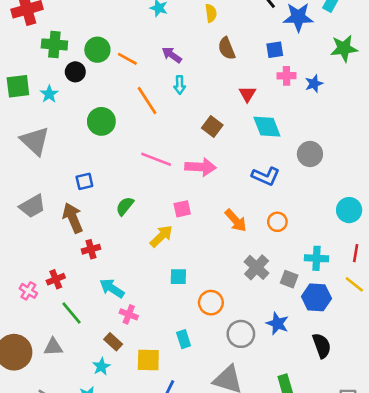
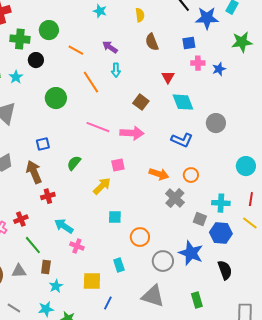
green circle: (97, 50) -> (49, 30), moved
orange arrow: (236, 220) -> (159, 174), turned -30
gray cross: (257, 267) -> (175, 198), moved
blue star: (277, 323) -> (191, 253), size x1.4
brown rectangle: (113, 342) -> (46, 267), moved, turned 56

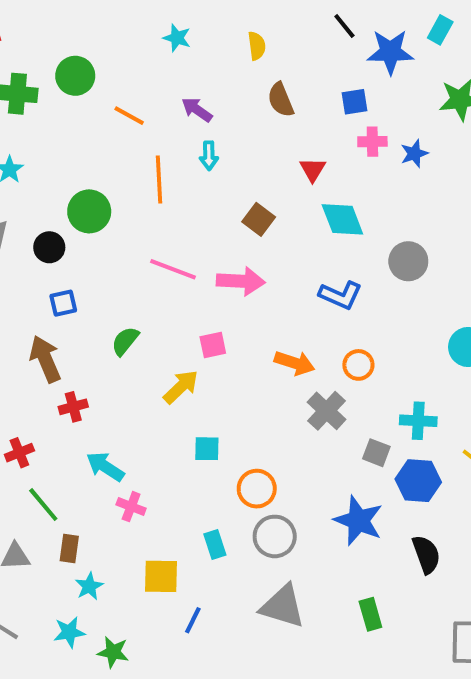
black circle: (36, 60) -> (49, 247), moved
orange line: (91, 82) -> (159, 179), turned 30
gray circle: (163, 261) -> (275, 536), moved

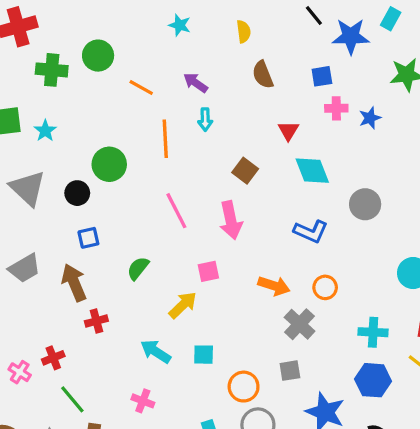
pink line: (173, 269) -> (176, 211), turned 42
pink arrow: (241, 281) -> (231, 220), turned 75
gray square: (376, 453) -> (290, 371), moved, turned -30
cyan arrow: (105, 467) -> (156, 351), moved

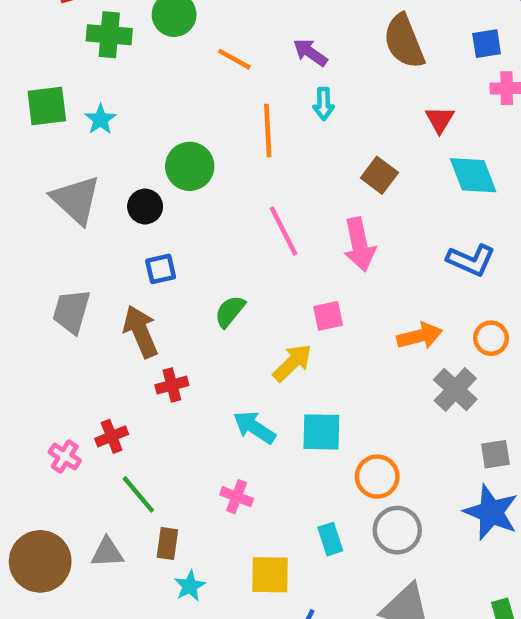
brown semicircle: (263, 75) -> (404, 41), size x1.4
gray trapezoid: (24, 268) -> (71, 311), turned 136
orange arrow: (274, 286) -> (420, 336), turned -32
cyan square: (204, 355) -> (321, 432), size x1.4
gray square: (290, 371) -> (495, 454), moved

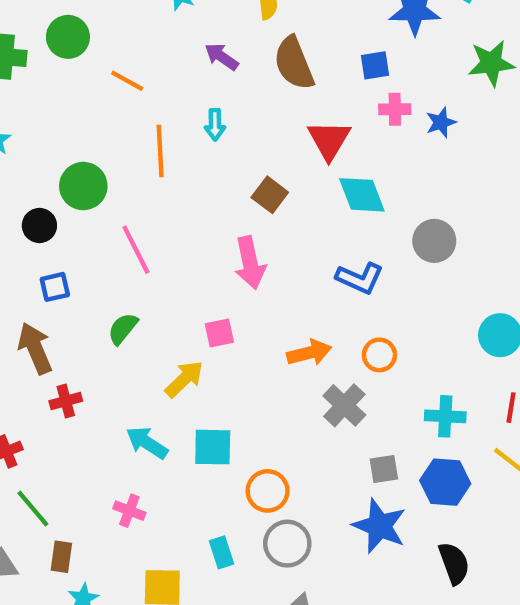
purple arrow: (310, 52) -> (222, 57), moved
red triangle: (440, 119) -> (329, 140), size x1.5
pink line: (283, 231) -> (136, 250), moved

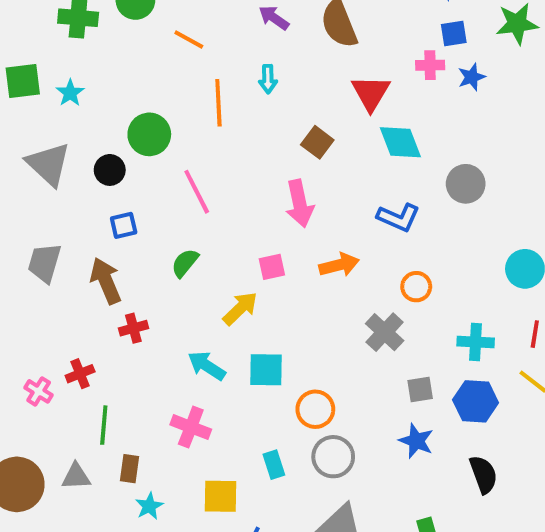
blue square: (375, 65) -> (454, 34), moved
orange arrow: (309, 353) -> (339, 265), moved
green line: (33, 508) -> (104, 425), turned 45
pink cross: (129, 511) -> (191, 427), size x1.4
blue star: (379, 526) -> (416, 441), size x0.7

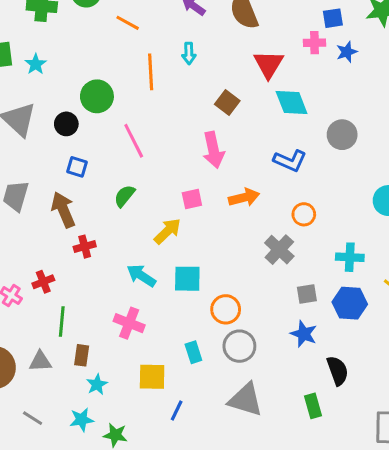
blue square: (124, 225) -> (77, 167), turned 30
black semicircle: (483, 474) -> (338, 371), moved

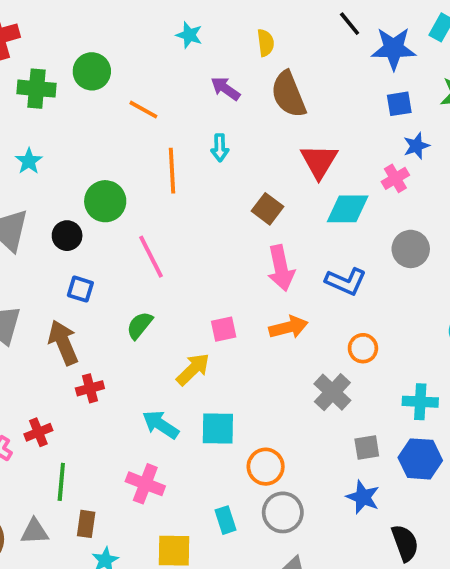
pink cross: (315, 43) -> (395, 178), moved, turned -30
cyan diamond: (292, 102) -> (348, 209), turned -68
pink arrow: (213, 150) -> (281, 268), moved

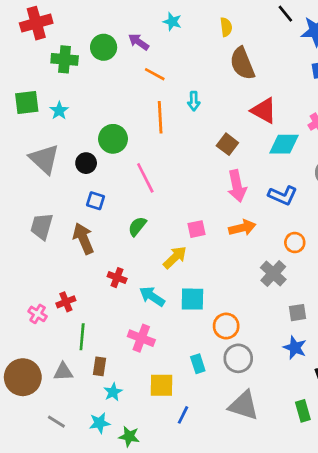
purple arrow: (225, 89) -> (139, 42), moved
orange line: (143, 110) -> (155, 74), moved
red triangle: (319, 161) -> (264, 111), turned -32
red cross: (90, 388) -> (117, 278), moved, turned 36

